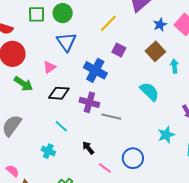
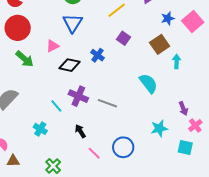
blue cross: (95, 70) -> (98, 55), size x0.6
black diamond: (59, 93) -> (69, 65), moved
purple cross: (89, 102) -> (78, 96), moved

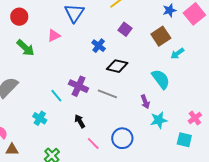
red circle: (18, 28) -> (19, 17), size x0.7
cyan arrow: (177, 61) -> (177, 54), turned -128
black diamond: (69, 65) -> (117, 66), moved
cyan semicircle: (148, 83) -> (161, 79), moved
purple arrow: (183, 108) -> (145, 102), moved

